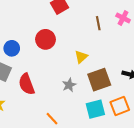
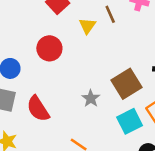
yellow triangle: (81, 57) -> (87, 26), moved

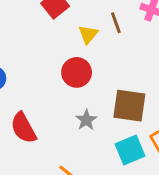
red circle: (49, 48) -> (77, 72), moved
brown square: (126, 84) -> (129, 106), turned 36

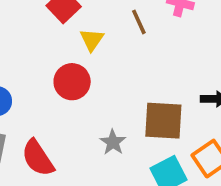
yellow triangle: (88, 34) -> (92, 40), moved
red circle: (77, 72) -> (72, 82), moved

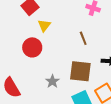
brown line: (139, 22) -> (83, 38), moved

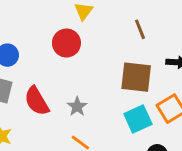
gray star: (52, 81) -> (77, 106), moved

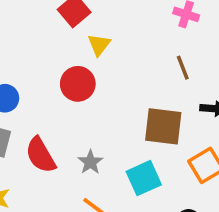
brown line: (140, 29) -> (183, 68), moved
cyan square: (138, 119) -> (144, 178), moved

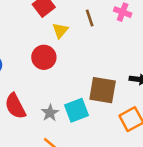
brown line: (183, 68) -> (90, 18), moved
cyan square: (144, 178) -> (77, 110), moved

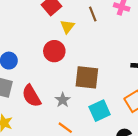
brown square: (103, 90) -> (87, 77), moved
cyan square: (77, 110) -> (100, 111), moved

